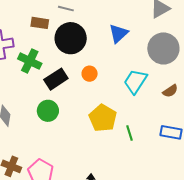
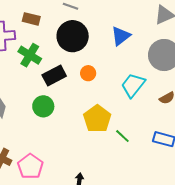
brown rectangle: (40, 23) -> (31, 19), moved
green line: (130, 133) -> (122, 136), turned -35

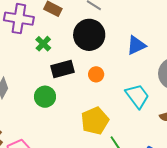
green cross: (30, 55) -> (43, 44), size x0.7
cyan trapezoid: (133, 85) -> (137, 96), turned 92

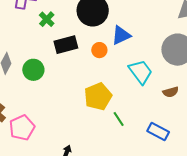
blue triangle: (136, 45) -> (121, 35), moved
green circle: (45, 97) -> (33, 70), moved

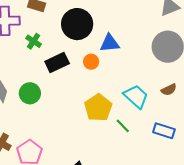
blue triangle: (121, 35) -> (110, 43), turned 30
cyan trapezoid: (140, 72) -> (136, 97), moved

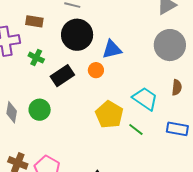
brown semicircle: (169, 90) -> (177, 87), turned -49

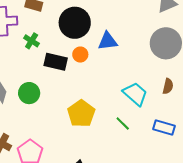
orange circle: (96, 70) -> (80, 55), moved
black rectangle: (62, 76) -> (56, 62), turned 40
yellow pentagon: (109, 115) -> (81, 114), moved

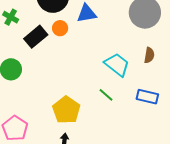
black rectangle: (56, 62) -> (36, 37), turned -50
yellow pentagon: (81, 114) -> (66, 110), moved

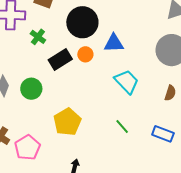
cyan trapezoid: (117, 65) -> (127, 82), moved
yellow pentagon: (66, 110) -> (67, 122), moved

